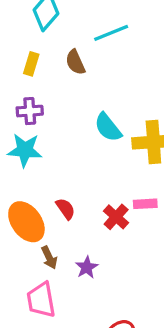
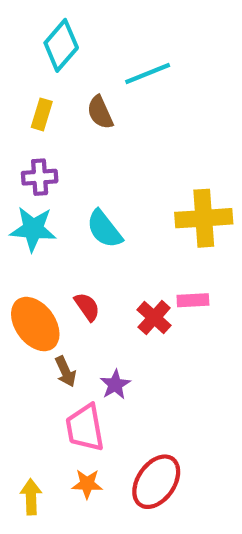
cyan semicircle: (108, 127) -> (104, 229), moved
pink trapezoid: (41, 300) -> (85, 428), moved

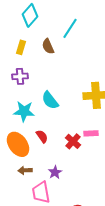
cyan line: (148, 73) -> (70, 28), turned -35
cyan star: (33, 229) -> (24, 111), moved
brown arrow: (66, 372) -> (25, 170), moved, turned 112

